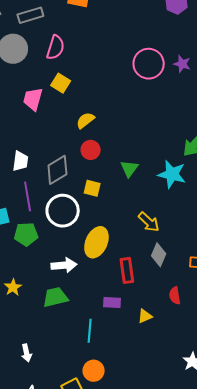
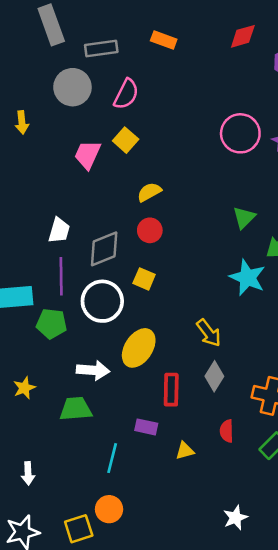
green triangle: (129, 169) -> (244, 218), moved

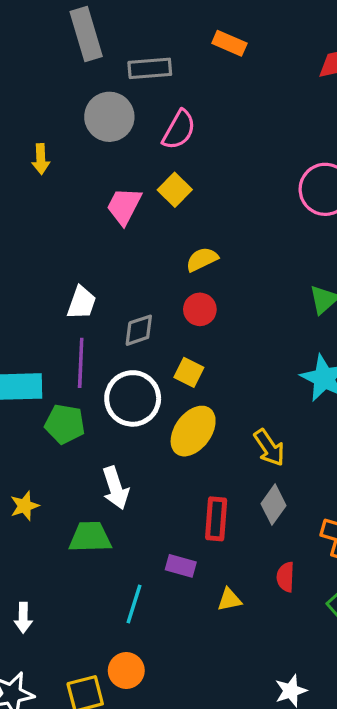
orange rectangle: (164, 40) -> (229, 43), moved
gray diamond: (104, 249) -> (139, 330), size x0.7
yellow ellipse: (139, 348) -> (193, 431), moved
white arrow: (93, 370) -> (116, 488), turned 64

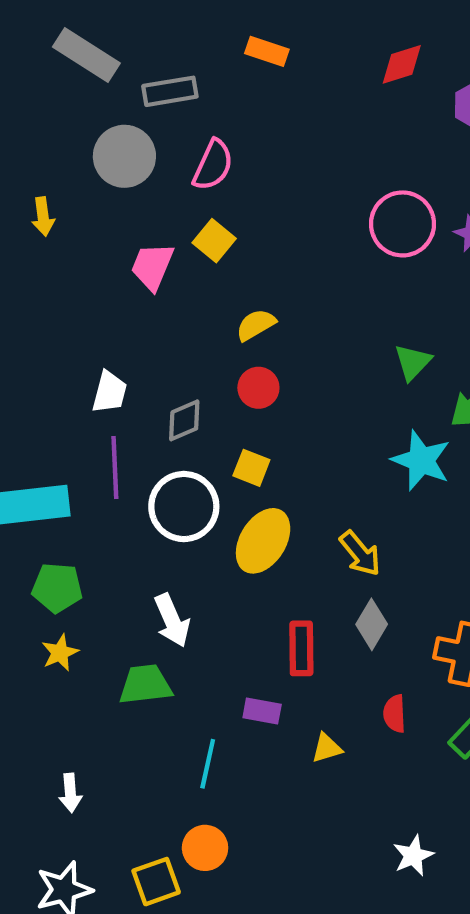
gray rectangle: (86, 34) -> (86, 55), turned -36
green pentagon: (65, 424) -> (57, 588), moved

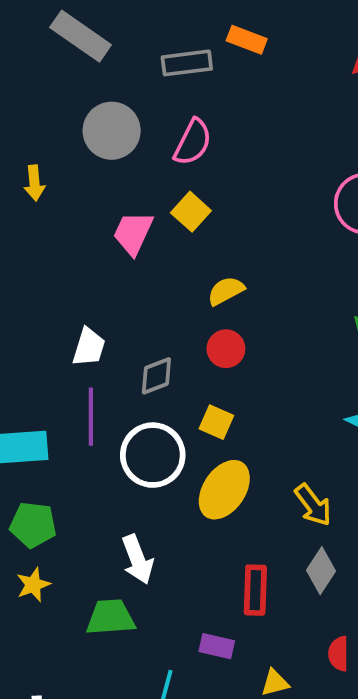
gray rectangle: (170, 91) -> (187, 63), moved

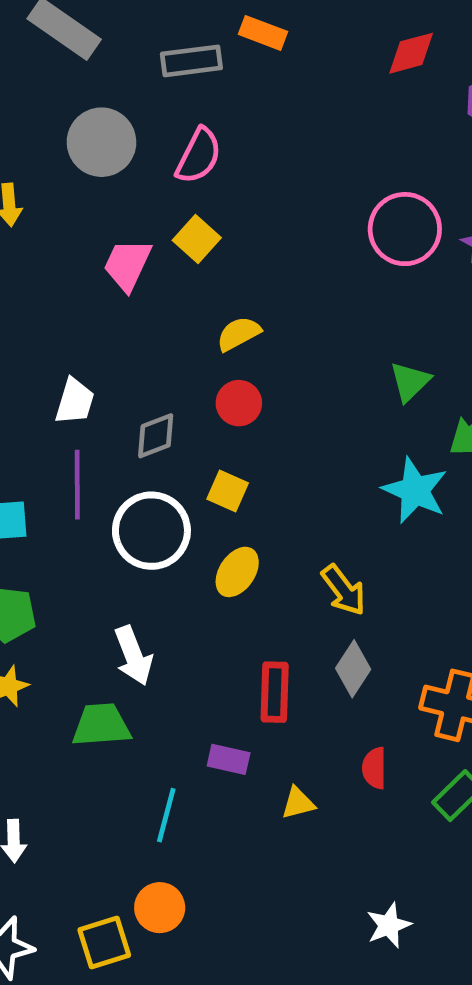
yellow ellipse: (224, 490) -> (237, 572), size x0.7

